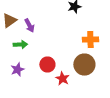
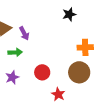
red star: (62, 78) -> (58, 94), moved

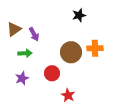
brown circle: (79, 72) -> (71, 52), moved

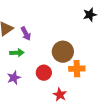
black star: (79, 15) -> (90, 15), moved
orange cross: (95, 48) -> (77, 69), moved

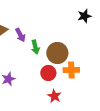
green arrow: (17, 53) -> (35, 47), moved, turned 80
red circle: (44, 73) -> (48, 73), moved

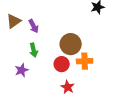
green arrow: (35, 47) -> (34, 50), moved

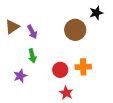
brown circle: (71, 44) -> (75, 30), moved

